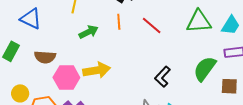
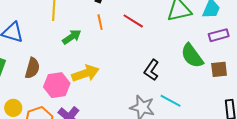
brown semicircle: (45, 57) -> (32, 68), turned -70
green semicircle: (205, 69) -> (192, 56), turned -64

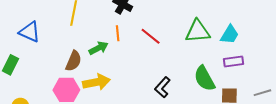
green arrow: (72, 37) -> (99, 48), moved
brown semicircle: (32, 68) -> (74, 61), moved

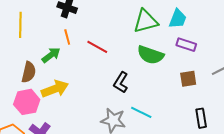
red line: (151, 36) -> (97, 47), moved
purple rectangle: (234, 62) -> (186, 45), turned 36
green semicircle: (204, 78) -> (151, 55), moved, turned -32

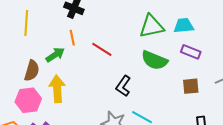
cyan trapezoid: (178, 19) -> (184, 26), turned -120
yellow arrow: (55, 89) -> (57, 89), turned -76

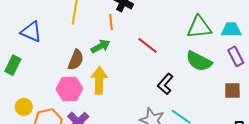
orange line: (72, 38) -> (111, 22), moved
purple rectangle: (191, 52) -> (236, 56), turned 36

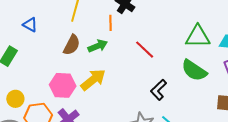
blue triangle: (31, 32) -> (30, 25), size x0.7
brown semicircle: (76, 60) -> (72, 45), moved
yellow arrow: (99, 80) -> (93, 80), turned 44

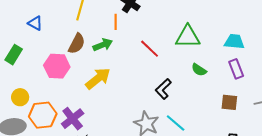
green triangle: (198, 37) -> (188, 37), moved
green semicircle: (194, 70) -> (199, 70), size x0.6
pink hexagon: (63, 85) -> (57, 66), moved

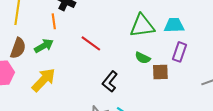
green triangle: (188, 37) -> (142, 26), moved
purple rectangle: (236, 69) -> (179, 52), turned 48
brown square: (229, 102) -> (160, 72), moved

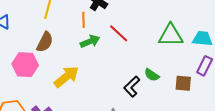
red line: (91, 43) -> (119, 33), moved
green arrow: (44, 46) -> (90, 41), moved
green semicircle: (143, 58) -> (152, 75), moved

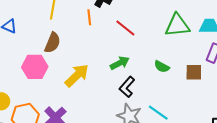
green arrow: (90, 41) -> (120, 63), moved
black L-shape: (132, 87) -> (127, 87), moved

